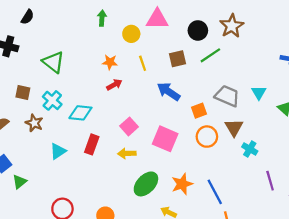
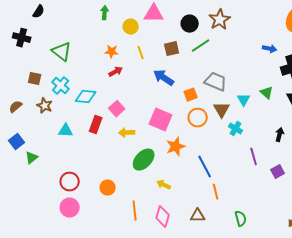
cyan triangle: (259, 93) -> (244, 100), moved
pink square: (129, 126) -> (117, 109), moved
cyan triangle: (58, 151) -> (66, 131), turned 35
orange star: (182, 184) -> (176, 147), moved

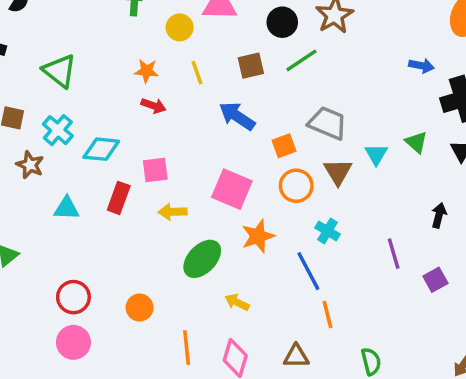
red arrow: (116, 72) -> (153, 106), turned 48
pink square: (117, 109) -> (155, 170), turned 35
cyan cross: (236, 129) -> (328, 231), moved

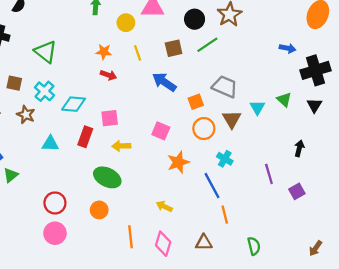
pink square: (232, 189) -> (161, 131), size x0.7
green ellipse: (202, 259) -> (107, 177), moved, turned 72

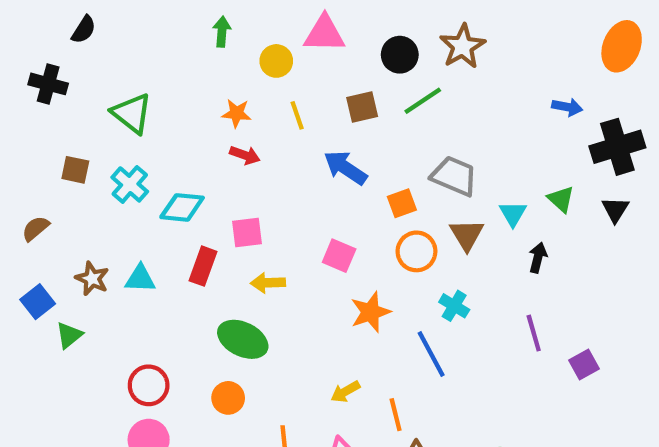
brown star: (26, 115) -> (92, 279), moved
black arrow: (299, 148) -> (538, 258), moved
yellow arrow: (164, 206) -> (345, 392), turned -56
orange line: (225, 215) -> (396, 415), moved

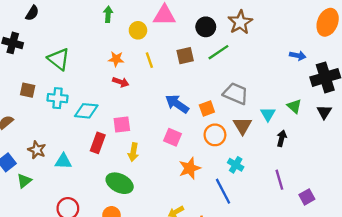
blue arrow: (345, 168) -> (177, 104), moved
cyan cross: (130, 184) -> (58, 98), turned -36
cyan triangle: (140, 279) -> (63, 161), moved
yellow arrow: (268, 283) -> (133, 152), turned -78

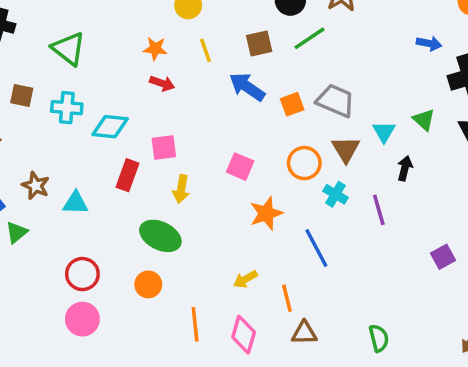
blue arrow: (177, 104) -> (247, 87), moved
orange square: (207, 108) -> (292, 104), moved
cyan cross: (236, 165) -> (335, 194), moved
purple line: (279, 180) -> (379, 210), moved

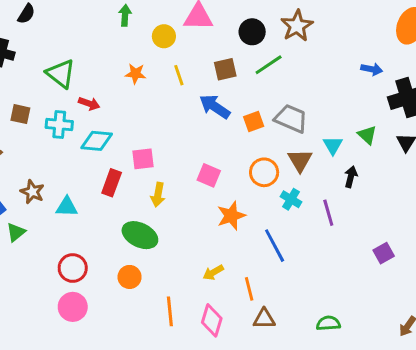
red arrow: (162, 83) -> (89, 104), moved
green semicircle: (379, 338) -> (328, 323), turned -80

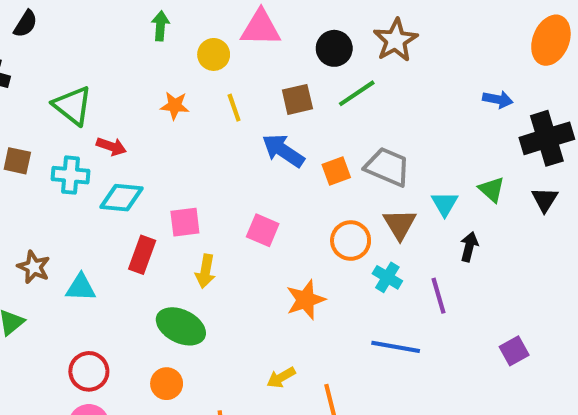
pink square: (209, 175) -> (263, 230), moved
blue line: (275, 246) -> (396, 347), moved, turned -52

